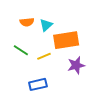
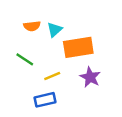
yellow line: (44, 56) -> (52, 76), moved
purple star: (76, 65) -> (90, 77), turned -30

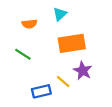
cyan triangle: (55, 30) -> (60, 14), moved
yellow line: (52, 76) -> (63, 81), moved, turned 64

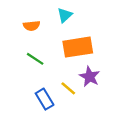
green line: (23, 54) -> (35, 59), moved
blue rectangle: (41, 91) -> (45, 99), turned 72

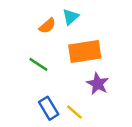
orange semicircle: (32, 26) -> (47, 26), moved, turned -35
yellow line: (68, 88) -> (74, 112), moved

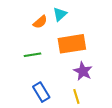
green line: (38, 64) -> (32, 55), turned -42
yellow line: (74, 112) -> (76, 96), moved, turned 32

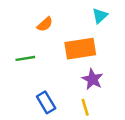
cyan triangle: (60, 14) -> (100, 16), moved
green line: (32, 55) -> (25, 58), moved

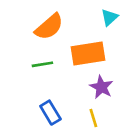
orange semicircle: (45, 24) -> (49, 27), size x1.6
green line: (25, 58) -> (42, 64), moved

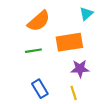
purple star: (101, 87) -> (80, 69), turned -30

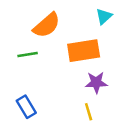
green line: (33, 51) -> (28, 55), moved
blue rectangle: (40, 89) -> (26, 107), moved

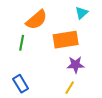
green line: (28, 55) -> (22, 43), turned -70
yellow line: (89, 112) -> (70, 88), turned 48

